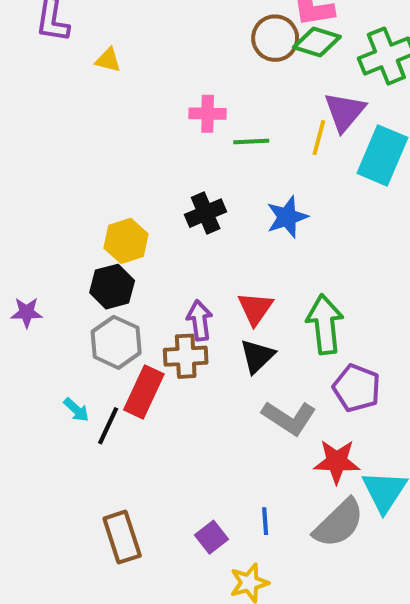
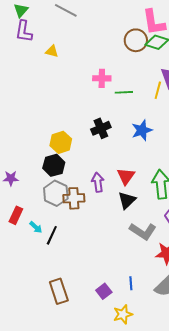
brown cross: (186, 356) -> (74, 198), moved
red rectangle: (144, 392) -> (16, 215), moved, size x0.7

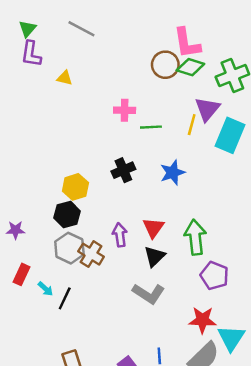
brown cross: (74, 198) -> (91, 254), turned 35
gray L-shape: (143, 231) -> (149, 294), moved

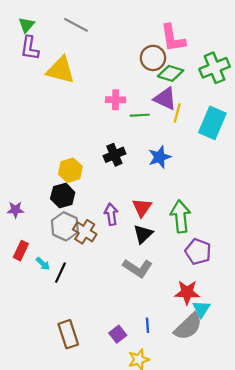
green diamond: (190, 67) -> (171, 73), moved
yellow triangle: (65, 78) -> (61, 70), size x2.0
purple triangle: (207, 109) -> (165, 99), moved, turned -45
cyan triangle: (231, 338) -> (201, 309), moved, size x0.7

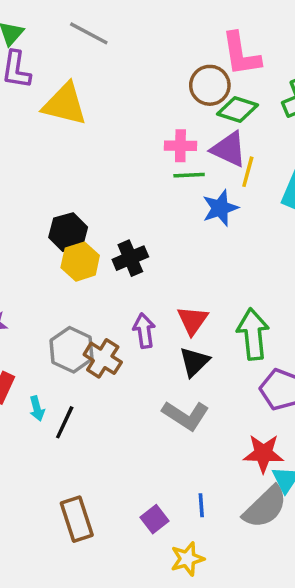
pink cross: (116, 100) -> (180, 146), moved
black cross: (114, 155) -> (130, 258), moved
blue star: (160, 157) -> (220, 208), moved
black hexagon: (63, 195) -> (68, 232), moved
cyan arrow: (43, 264) -> (37, 408), turned 32

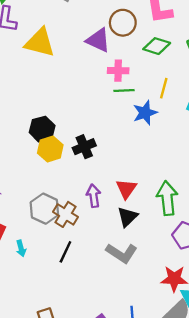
brown circle: (210, 85) -> (123, 23), moved
purple triangle: (229, 149) -> (98, 40), moved
black line: (65, 422) -> (65, 252), moved

